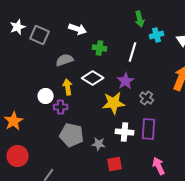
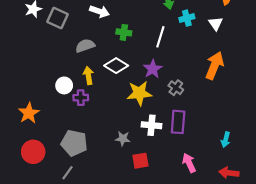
gray pentagon: (72, 135) -> (74, 143), moved

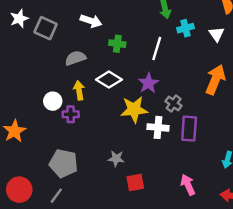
purple rectangle: (178, 122) -> (189, 129), moved
white cross: (151, 125) -> (158, 127), moved
red circle: (33, 152) -> (19, 190), moved

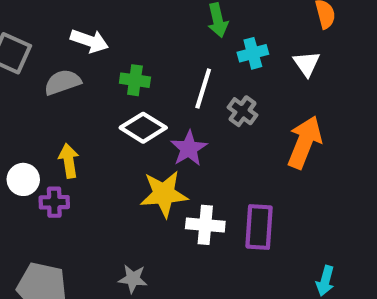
gray semicircle: (75, 58) -> (63, 82), moved
white diamond: (109, 80) -> (143, 128), moved
gray cross: (174, 103) -> (243, 111), moved

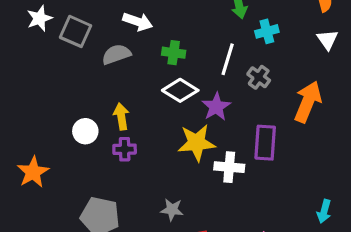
white triangle: (307, 64) -> (327, 40), moved
purple cross: (54, 202) -> (125, 149), moved
purple rectangle: (259, 227) -> (265, 143), moved

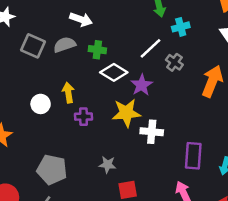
gray square: (76, 31) -> (33, 46), moved
green cross: (174, 53) -> (97, 50), moved
white line: (228, 59) -> (150, 48), turned 30
purple rectangle: (265, 143) -> (193, 156), moved
purple cross: (125, 149) -> (83, 117), moved

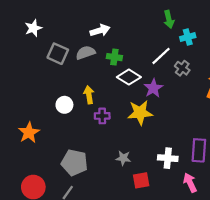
white arrow: (81, 19) -> (100, 30), turned -36
white cross: (152, 132) -> (168, 158), moved

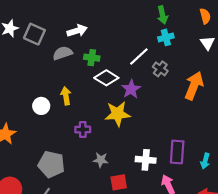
green arrow: (169, 19) -> (163, 15), moved
gray square: (58, 54) -> (34, 34), moved
purple cross: (102, 116) -> (83, 130), moved

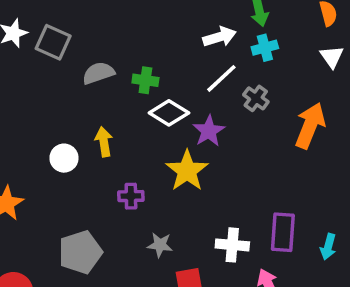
white arrow: (77, 31) -> (220, 37), moved
yellow star: (118, 114) -> (187, 171), turned -30
gray pentagon: (51, 164) -> (80, 252), turned -30

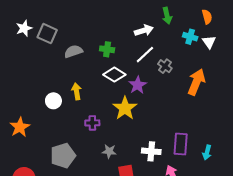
cyan cross: (265, 48) -> (190, 37), moved, turned 32
green cross: (145, 80) -> (107, 49), moved

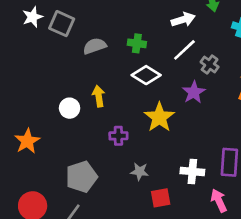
purple star: (138, 85) -> (194, 92), moved

